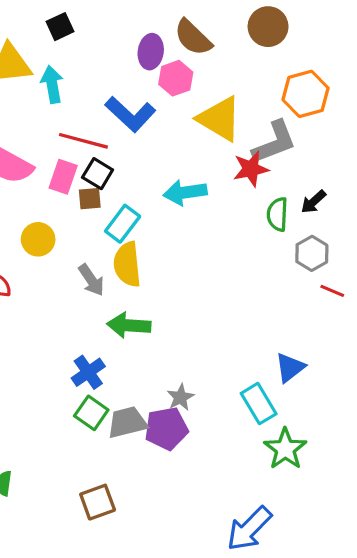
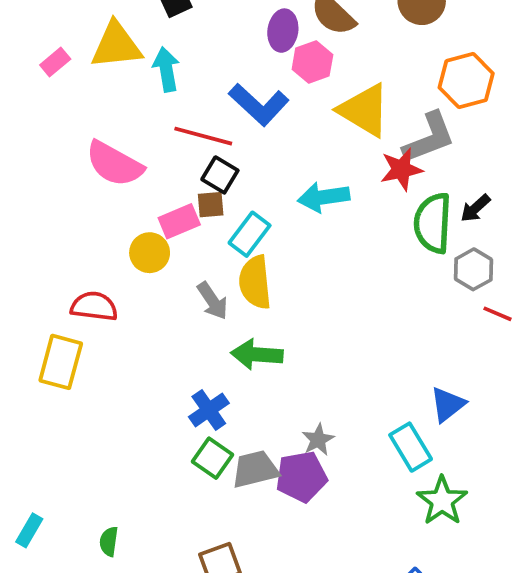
pink rectangle: (63, 177) -> (179, 221), moved, turned 48
green semicircle: (277, 214) -> (433, 223), size x1.5

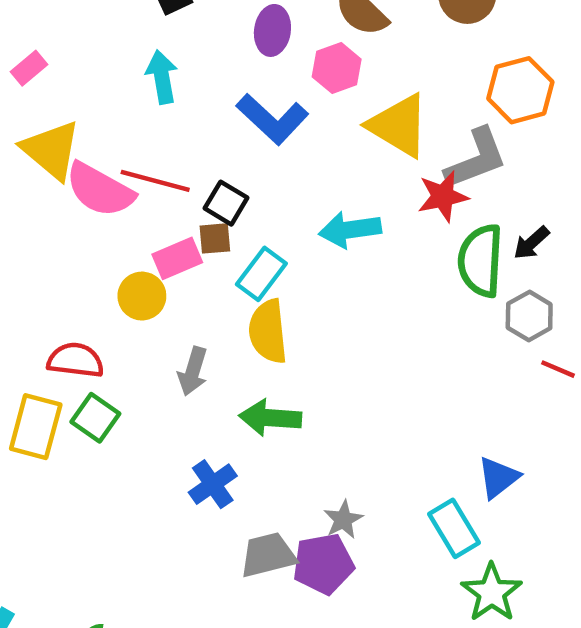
purple ellipse: (283, 31) -> (272, 30), moved
yellow triangle: (116, 45) -> (51, 150), moved, turned 46
red line: (203, 136) -> (155, 181), moved
gray arrow: (213, 301) -> (193, 371), moved, turned 51
green square: (213, 458) -> (95, 418), moved

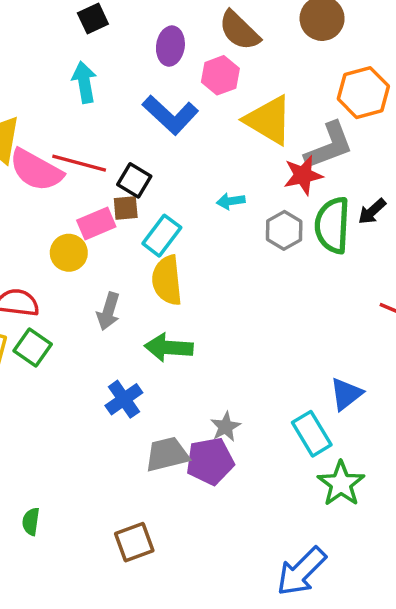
cyan arrow: (350, 230) -> (231, 201), size x0.6
gray hexagon: (529, 316) -> (284, 230), moved

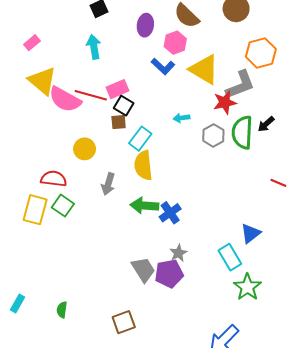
blue L-shape: (170, 115) -> (163, 66), moved, size x0.7
pink rectangle: (96, 223) -> (118, 89), moved
blue cross: (124, 399) -> (170, 213), moved
gray trapezoid: (167, 454) -> (143, 270), turned 72

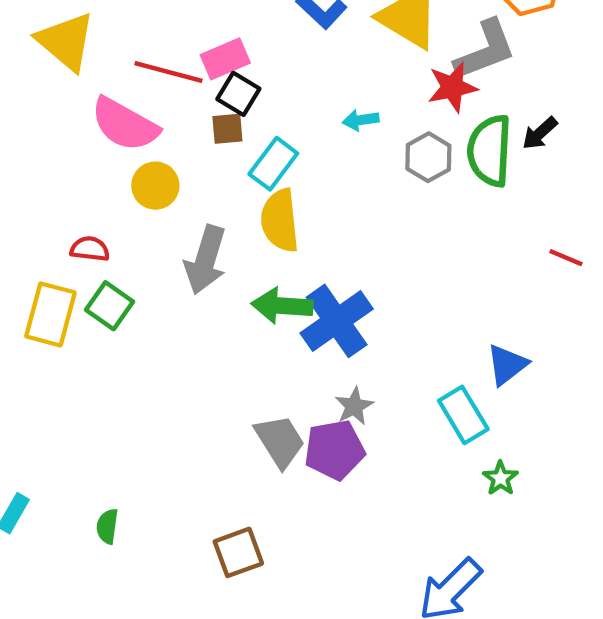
pink semicircle: (65, 99) -> (125, 124), moved
red semicircle: (54, 179) -> (90, 249), size x0.7
gray arrow: (108, 184) -> (206, 260), size x1.4
blue cross: (170, 213) -> (337, 321), size x1.5
green star: (247, 287) -> (500, 478), size x0.6

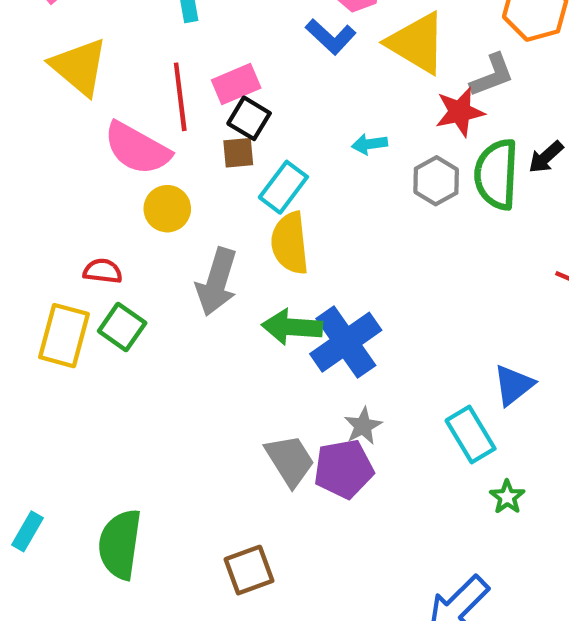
gray L-shape: (485, 50) -> (492, 75), size x0.7
red line: (168, 72) -> (180, 97), turned 68
green semicircle: (107, 526) -> (120, 544), size x2.0

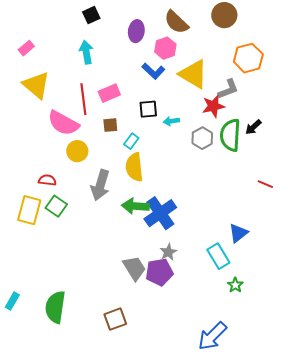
black square: (249, 118) -> (148, 109), moved, turned -36
cyan rectangle: (283, 187) -> (131, 141), size x0.7

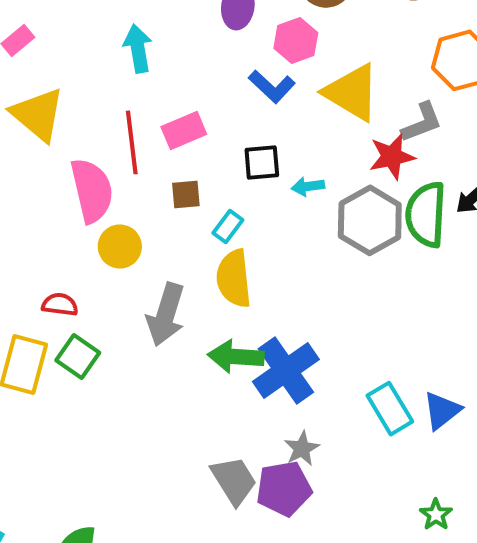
pink semicircle: (63, 123) -> (92, 190), turned -132
gray hexagon: (202, 138) -> (370, 220), size x1.5
cyan rectangle: (218, 256) -> (390, 409), moved

